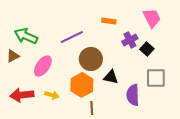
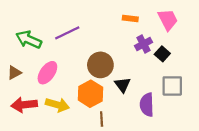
orange rectangle: (109, 21) -> (130, 19), moved
purple line: (72, 37) -> (67, 33), moved
brown triangle: (13, 56) -> (14, 73), moved
black triangle: (111, 77) -> (123, 85), turned 42
yellow arrow: (52, 95) -> (57, 105), size x1.5

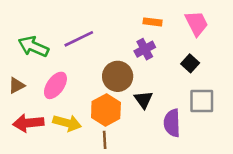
purple cross: (144, 44) -> (145, 49), moved
brown line: (102, 119) -> (105, 140), moved

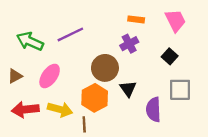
brown line: (105, 140) -> (84, 124), moved

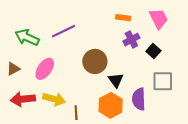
purple cross: (129, 44) -> (131, 40), moved
orange hexagon: (95, 98) -> (111, 105), moved

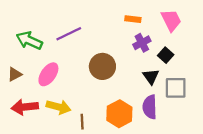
black triangle: (116, 80) -> (151, 77), moved

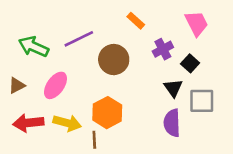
orange rectangle: (133, 19) -> (136, 21), moved, turned 35
brown circle: (102, 66) -> (114, 60), moved
orange hexagon: (119, 114) -> (107, 113), moved

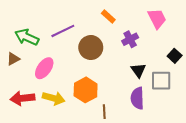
black square: (190, 63) -> (175, 56), moved
brown triangle: (17, 85) -> (13, 59), moved
brown line: (94, 140) -> (104, 112), moved

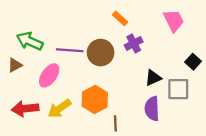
purple line: (63, 31) -> (70, 50), moved, turned 30
purple cross: (130, 39) -> (134, 43), moved
black triangle: (138, 70) -> (153, 78), turned 42
yellow arrow: (54, 98) -> (59, 109), turned 130

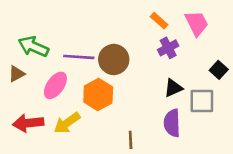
orange rectangle: (120, 18) -> (159, 21), moved
purple cross: (134, 43) -> (168, 48), moved
orange hexagon: (95, 99) -> (98, 94), moved

